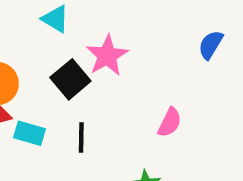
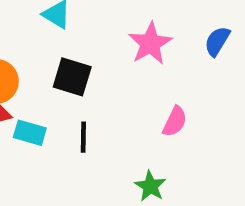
pink star: (107, 56) -> (150, 43), moved
black square: (70, 79) -> (72, 77), turned -33

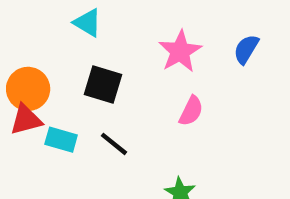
pink semicircle: (175, 122) -> (191, 111), moved
black line: (83, 137) -> (114, 144), turned -52

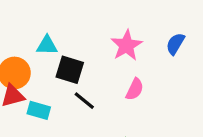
cyan triangle: (88, 23) -> (47, 45), moved, turned -30
black line: (114, 144) -> (84, 101), moved

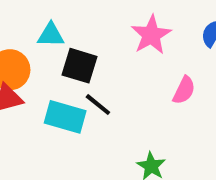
pink semicircle: (135, 89) -> (184, 90), moved
cyan rectangle: (39, 110) -> (65, 117), moved, size x1.4

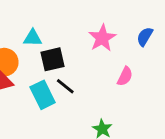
black square: (79, 66) -> (53, 59), turned -30
cyan rectangle: (65, 117) -> (43, 95), turned 48

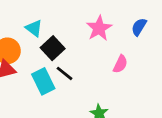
cyan triangle: (33, 38) -> (34, 28), turned 36
black square: (53, 59) -> (53, 48), turned -30

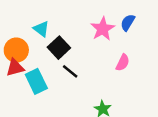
blue semicircle: (139, 27) -> (128, 23), moved
cyan rectangle: (43, 81) -> (36, 81), moved

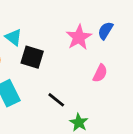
black square: (59, 48) -> (32, 57), turned -30
black line: (70, 71) -> (56, 100), moved

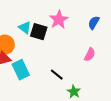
pink star: (79, 37) -> (59, 20), moved
black square: (32, 57) -> (39, 32), moved

